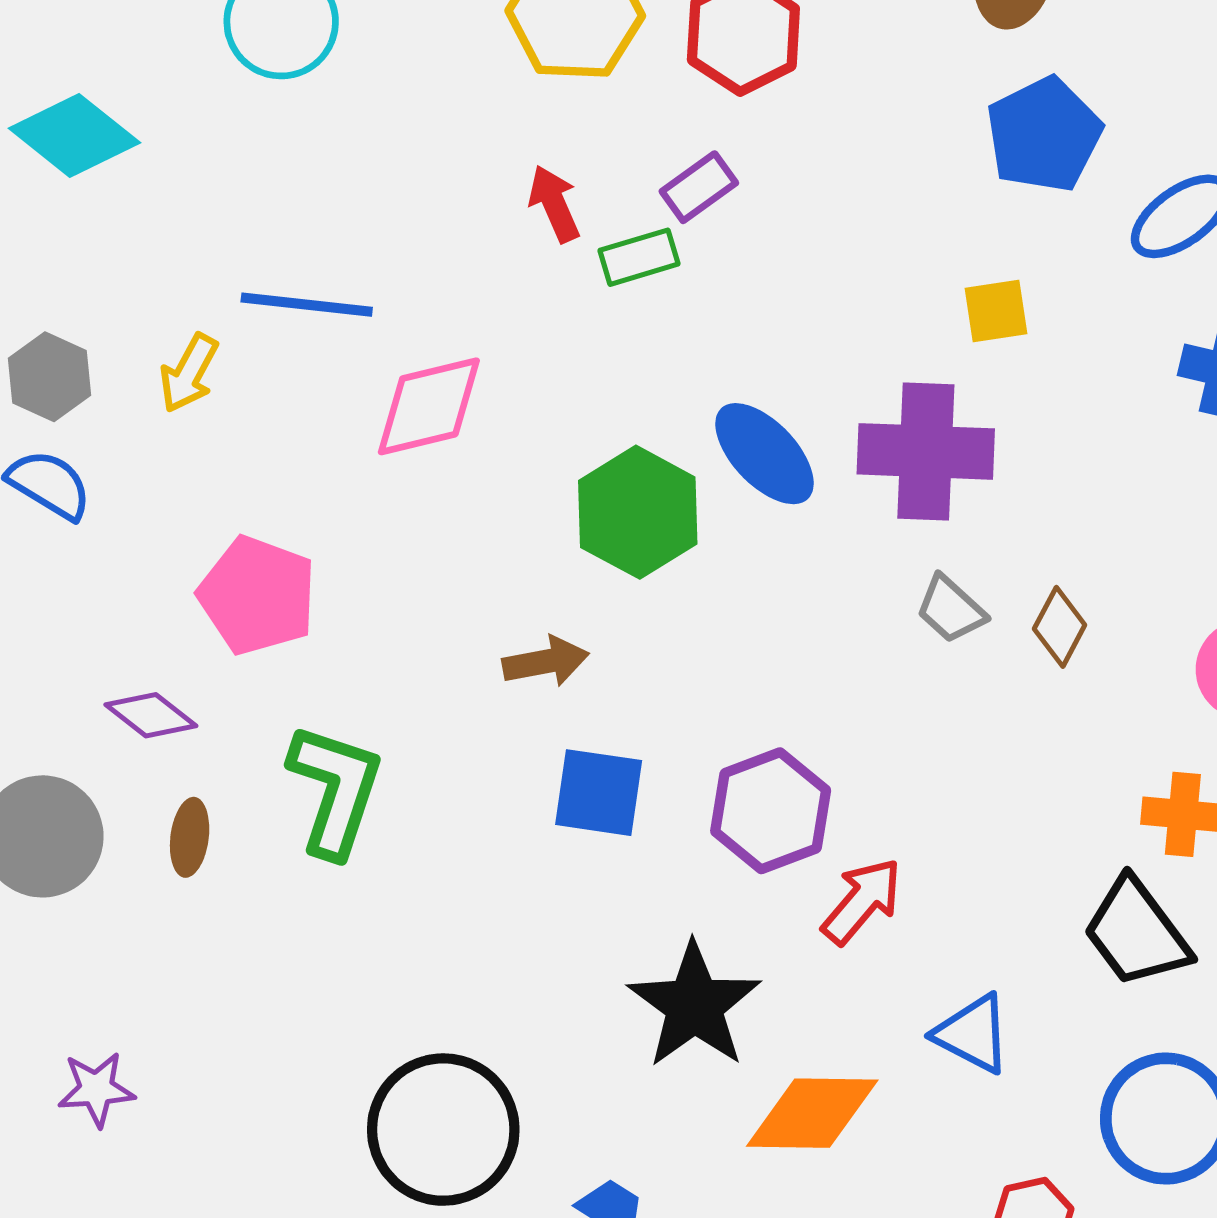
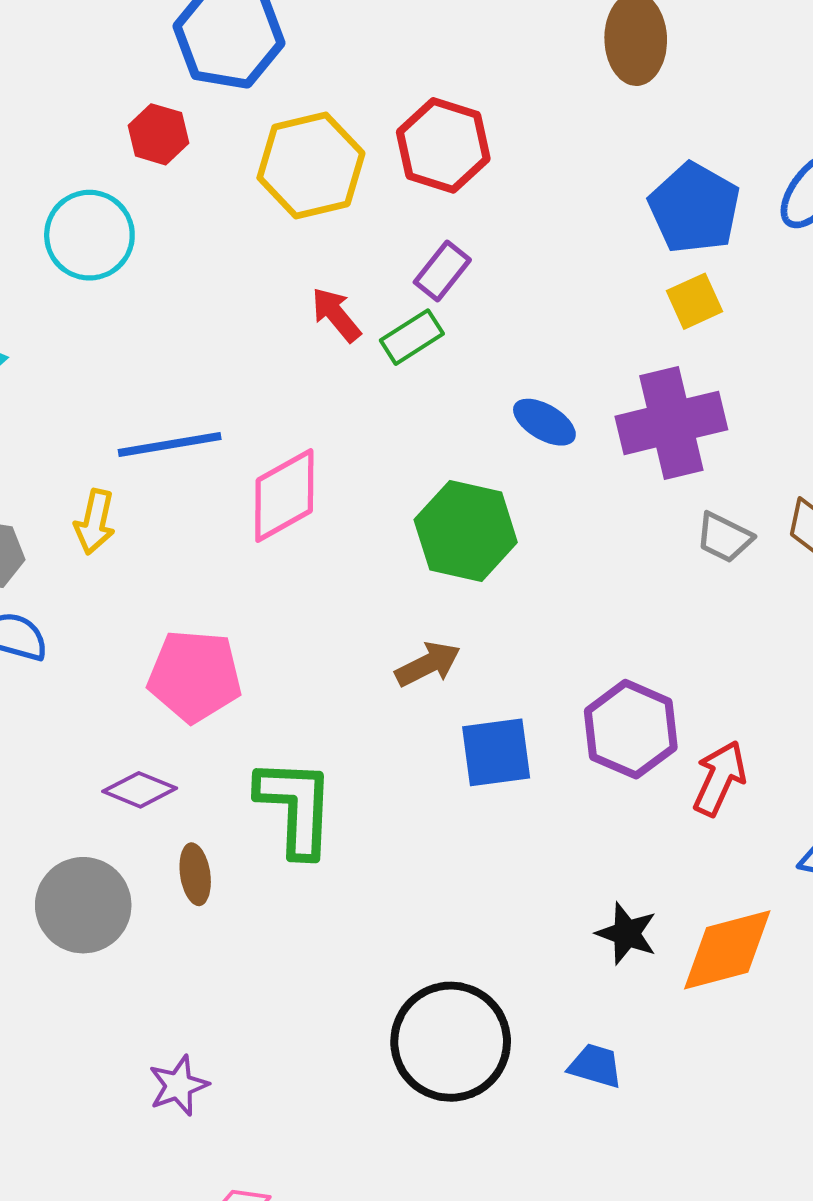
blue pentagon: (1044, 135) -> (694, 208), moved
blue ellipse: (765, 454) -> (544, 422), moved, size x0.7
black star: (694, 1005) -> (627, 933), moved, size x0.6

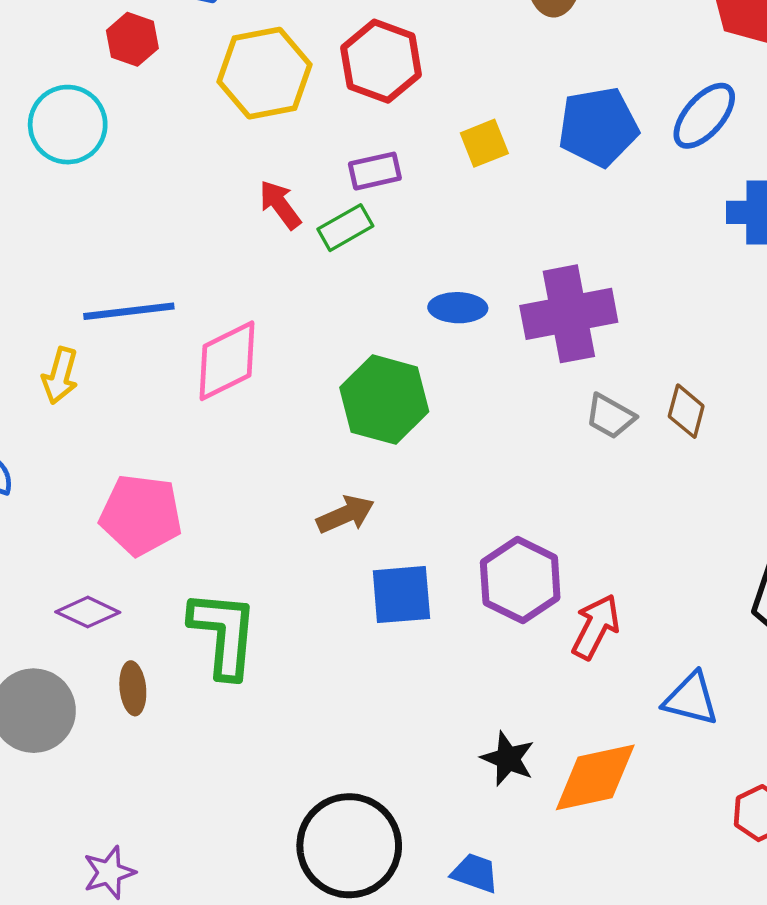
blue pentagon: (694, 208) -> (598, 127), turned 30
purple rectangle: (442, 271) -> (375, 171), turned 36
yellow square: (695, 301) -> (484, 143), moved
blue ellipse: (544, 422) -> (458, 308), turned -32

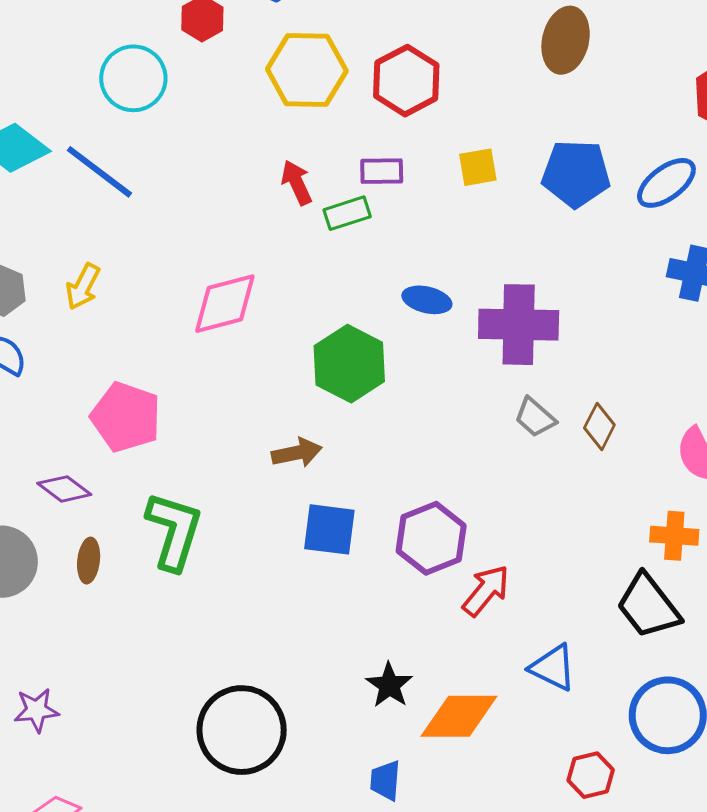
blue line: (129, 311) -> (99, 172), moved, turned 32
blue trapezoid: (475, 873) -> (385, 780), moved, turned -117

